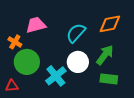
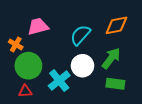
red triangle: (12, 86) -> (25, 91), moved

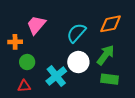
pink trapezoid: (38, 26) -> (36, 25), turned -35
orange cross: (16, 45) -> (15, 42), turned -32
green circle: (28, 66) -> (27, 62), size x0.6

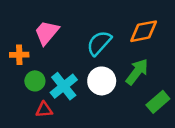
cyan cross: (56, 76) -> (64, 86), moved
green rectangle: (110, 79) -> (158, 102), moved, turned -48
red triangle: (24, 86) -> (44, 110), moved

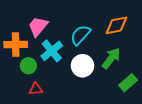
orange cross: (19, 55) -> (16, 45), size x1.5
cyan cross: (64, 86) -> (52, 51), moved

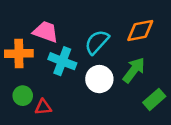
pink trapezoid: (38, 26) -> (46, 32), turned 70
cyan cross: (52, 51) -> (62, 61), turned -30
green circle: (28, 66) -> (23, 96), moved

